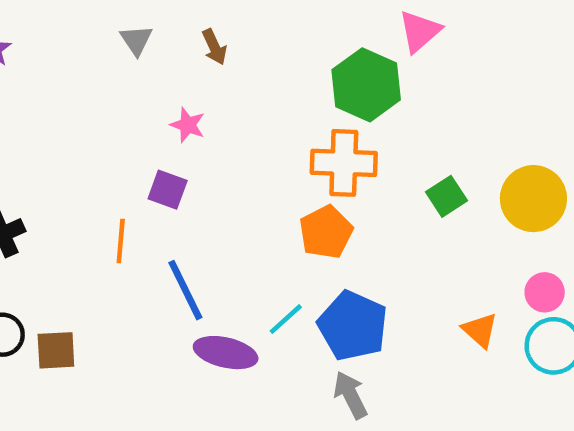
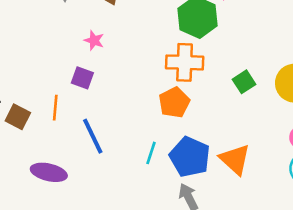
cyan line: (286, 319) -> (151, 153), turned -30
orange triangle: (480, 330) -> (235, 159), moved, size x1.5
brown square: (56, 350) -> (18, 117), moved, turned 30
purple ellipse: (226, 353) -> (49, 172), moved

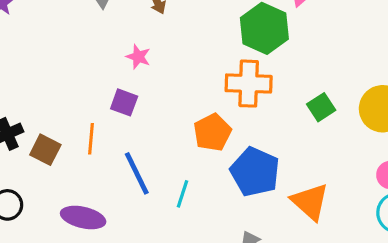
orange pentagon: (174, 103) -> (212, 132), moved
cyan line: (151, 153) -> (182, 194), moved
blue pentagon: (190, 157) -> (255, 172), moved

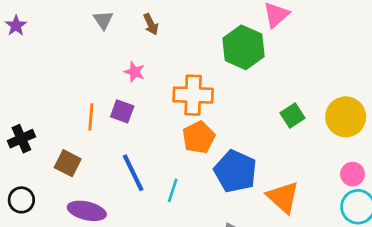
orange cross: (249, 84) -> (193, 95), moved
orange line: (91, 139) -> (91, 117), moved
brown square: (45, 150) -> (68, 163), moved

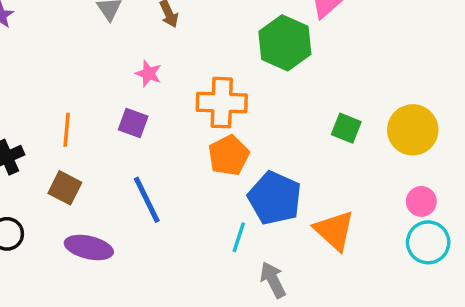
green square: (293, 115) -> (346, 128), turned -35
orange line: (91, 117) -> (67, 130), moved
cyan line: (173, 190) -> (239, 237), moved

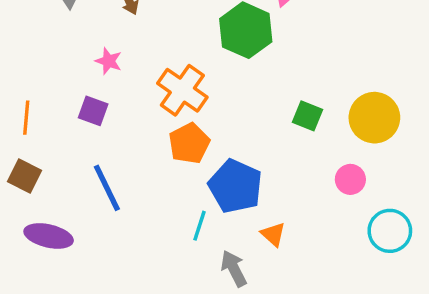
orange cross: (222, 103) -> (182, 90), turned 33
pink circle: (421, 201) -> (350, 179), moved
orange triangle: (334, 230) -> (273, 234), moved, size x0.6

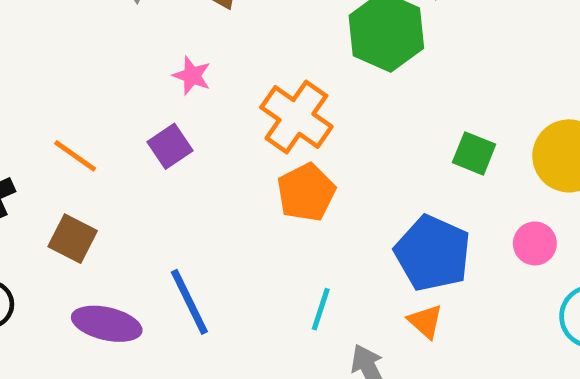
purple square: (93, 111) -> (170, 146), turned 36
orange line: (26, 118) -> (75, 156), turned -60
blue pentagon: (235, 186) -> (433, 253), moved
blue line: (107, 188) -> (189, 302), moved

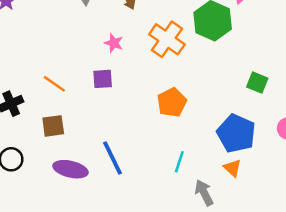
orange cross: (296, 117) -> (167, 39), moved
purple square: (170, 146) -> (103, 79), turned 30
brown square: (73, 239) -> (53, 126), turned -35

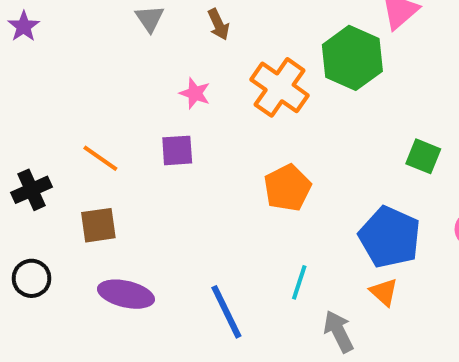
blue line: (113, 158) -> (226, 312), moved

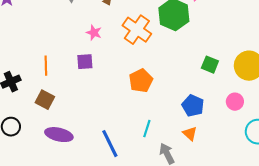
orange line: (100, 158) -> (46, 66), turned 54
brown square: (98, 225) -> (45, 100), turned 36
blue pentagon: (390, 237) -> (193, 106), size x0.7

